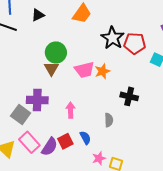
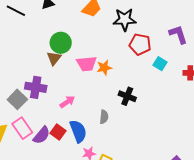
black star: (113, 38) -> (125, 20), moved, turned 30
pink arrow: (71, 110) -> (67, 102), turned 49
blue semicircle: (85, 138) -> (78, 131), size x1.6
red square: (65, 141) -> (58, 132), turned -35

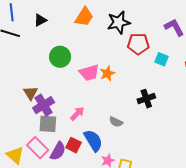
brown triangle: (54, 58) -> (31, 93), moved
purple cross: (36, 87) -> (44, 105), turned -30
black cross: (127, 96) -> (146, 99), moved, turned -30
gray square: (17, 99) -> (48, 124), moved, turned -30
gray semicircle: (104, 117) -> (116, 122), turned 120

